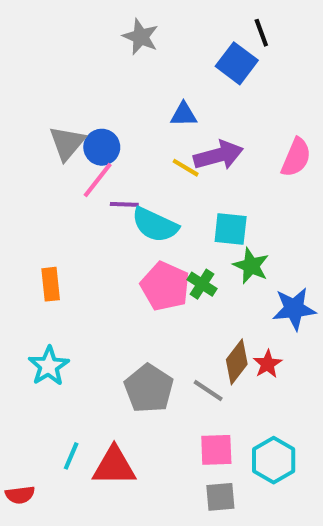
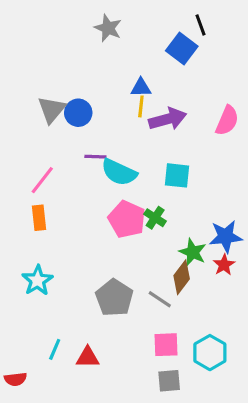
yellow line: (186, 168) -> (141, 106), moved, turned 65
pink line: (98, 180) -> (42, 180), moved
green star: (251, 266) -> (193, 252), moved
red star: (267, 364) -> (224, 265), moved
red triangle: (114, 466) -> (88, 357), size x0.7

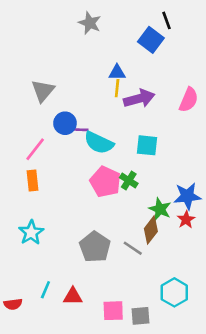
blue circle: (78, 113) -> (65, 123), moved
pink square: (166, 345) -> (113, 311), moved
red semicircle: (16, 379) -> (13, 304), moved

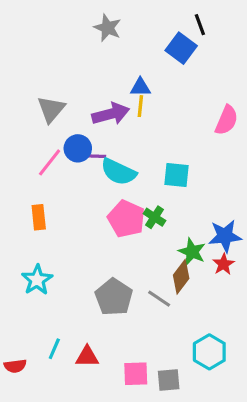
purple arrow: (139, 98) -> (111, 114), moved
pink line: (35, 149) -> (50, 162), moved

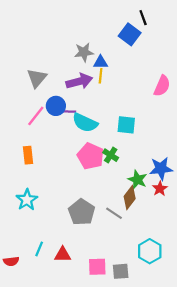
gray star: (108, 28) -> (84, 52), moved, turned -30

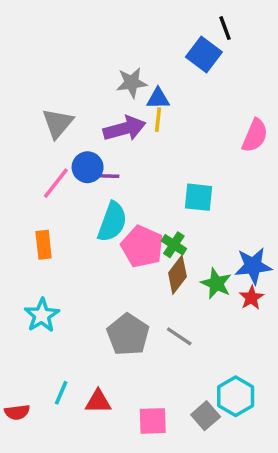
cyan semicircle: (85, 123) -> (112, 222), moved, turned -95
brown diamond: (130, 198) -> (177, 275), moved
gray square: (121, 271) -> (206, 416), moved, turned -36

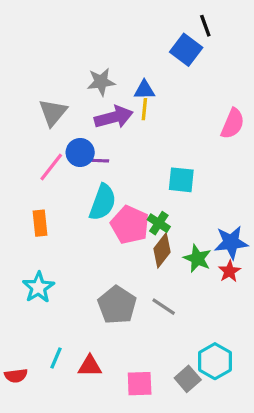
gray star: (132, 83) -> (101, 82), moved

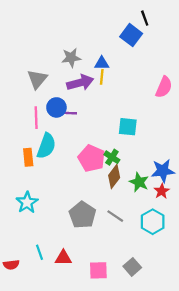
pink line: (51, 167) -> (36, 118), turned -40
cyan semicircle: (103, 202) -> (46, 146), moved
cyan line: (56, 358) -> (39, 252), turned -42
cyan hexagon: (215, 361) -> (153, 222), moved

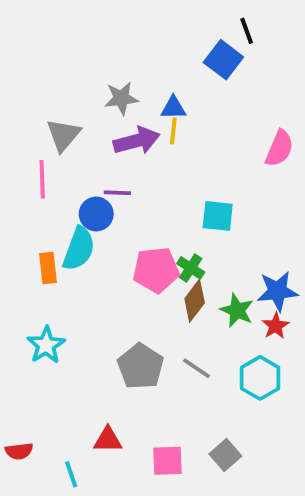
blue circle: (56, 107) -> (96, 214), moved
pink line: (36, 118) -> (42, 179), moved
pink pentagon: (92, 158) -> (156, 270), turned -30
cyan line: (39, 252) -> (71, 474), moved

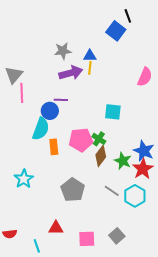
gray triangle: (63, 135) -> (14, 75), moved
orange rectangle: (48, 268) -> (54, 147), moved
blue star: (277, 291) -> (144, 151), turned 30
red star: (276, 326) -> (143, 169), size x1.5
gray line: (196, 368) -> (112, 191), moved

